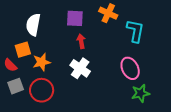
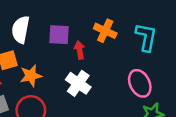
orange cross: (108, 13) -> (105, 31), moved
purple square: (75, 18) -> (59, 35), moved

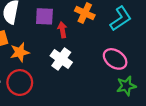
cyan L-shape: (146, 37) -> (121, 19), turned 45
pink ellipse: (140, 83) -> (115, 59), turned -30

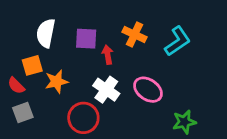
pink ellipse: (115, 59) -> (148, 90), moved
red circle: (20, 83) -> (83, 118), moved

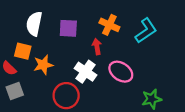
red arrow: (108, 55) -> (97, 47), moved
orange square: (32, 65) -> (23, 51), turned 30

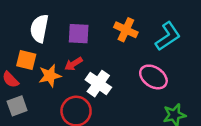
red arrow: (97, 47) -> (73, 64), moved, turned -112
pink ellipse: (121, 72) -> (153, 77), moved

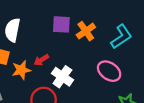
orange cross: (126, 30) -> (86, 31), turned 30
purple square: (79, 34) -> (61, 24), moved

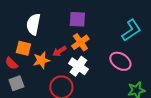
orange cross: (86, 31) -> (80, 42), moved

